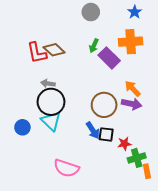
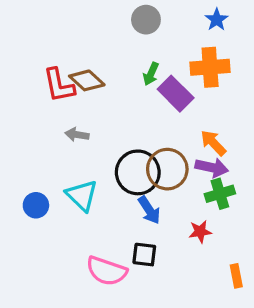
black circle: (51, 102) -> (138, 172), moved
black square: (106, 134) -> (144, 255), moved
green cross: (137, 158) -> (220, 194), moved

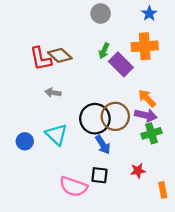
red star: (200, 232) -> (138, 171), moved

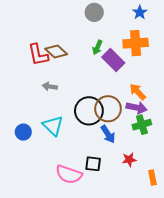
blue arrow: (103, 145) -> (108, 134), moved

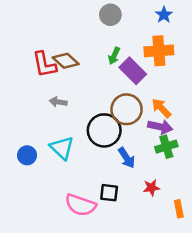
brown circle: (108, 109) -> (127, 109), moved

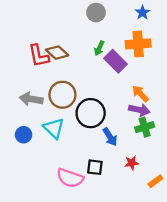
gray arrow: (58, 102) -> (31, 99), moved, size x1.5
brown circle: (127, 109) -> (62, 95), moved
orange rectangle: (179, 209) -> (155, 181), turned 64

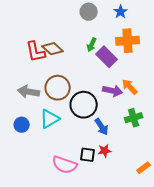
blue star: (142, 13) -> (121, 12), moved
purple arrow: (139, 110) -> (113, 91), moved
cyan triangle: (54, 128) -> (50, 119), turned 45
red star: (132, 163) -> (105, 151), moved

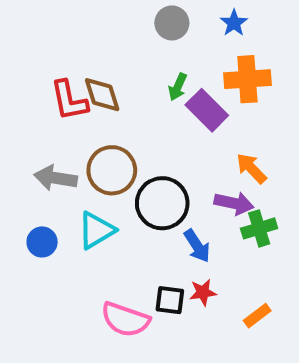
brown diamond: (53, 49) -> (102, 95), turned 30
purple arrow: (113, 91) -> (234, 203), moved
orange rectangle: (144, 168) -> (257, 316), moved

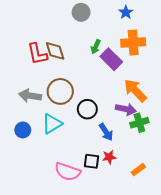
gray circle: (172, 23) -> (81, 12), moved
orange arrow: (251, 168) -> (135, 90), size x1.4
black circle: (162, 203) -> (87, 109), size x0.7

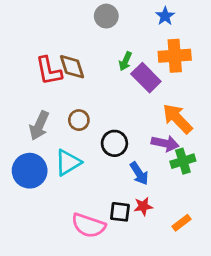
brown circle: (60, 91) -> (79, 120), size x0.6
gray arrow: (30, 96) -> (39, 126), turned -75
blue circle: (23, 130) -> (30, 171), size x1.6

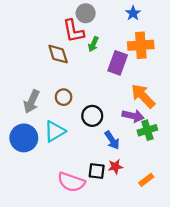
green arrow: (125, 61) -> (93, 44), moved
red L-shape: (49, 71) -> (73, 31), moved
purple rectangle: (146, 78) -> (118, 63), turned 65

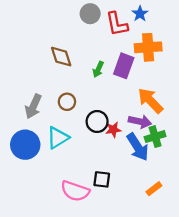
red L-shape: (73, 31) -> (117, 24), moved
green arrow: (93, 44) -> (98, 69), moved
blue arrow: (112, 140) -> (138, 147), moved, size x1.4
red star: (115, 167) -> (113, 130), moved

